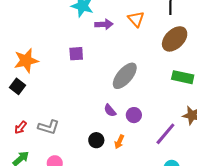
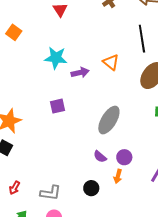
gray L-shape: (49, 127) -> (51, 193), moved
orange arrow: (119, 142) -> (118, 176), moved

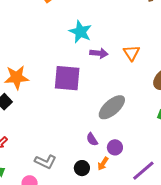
purple square: (58, 106) -> (67, 78), size x1.8
black circle: (91, 188) -> (82, 168), moved
gray L-shape: (51, 193) -> (45, 162), moved

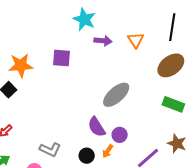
purple square: (67, 78) -> (62, 58), moved, size x0.7
purple semicircle: (92, 139) -> (97, 127), size x1.5

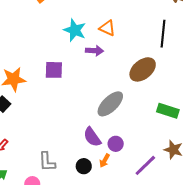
orange triangle: (136, 40) -> (107, 28), moved, turned -30
brown ellipse: (171, 65) -> (143, 69), moved
gray L-shape: (50, 149) -> (47, 162), turned 65

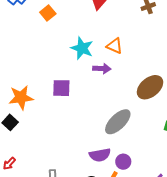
purple semicircle: (92, 137) -> (100, 155), turned -65

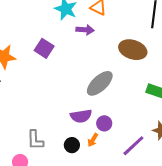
brown ellipse: (150, 87) -> (133, 50), turned 56
purple square: (61, 88) -> (44, 48), turned 30

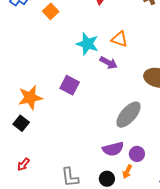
purple arrow: (85, 30) -> (109, 63), turned 30

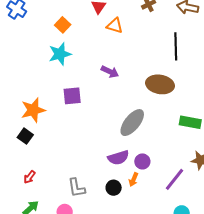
orange square: (51, 11) -> (63, 25), moved
orange triangle: (120, 39) -> (115, 26), moved
cyan star: (87, 44) -> (60, 54), moved, turned -30
purple square: (70, 85) -> (72, 96), turned -30

